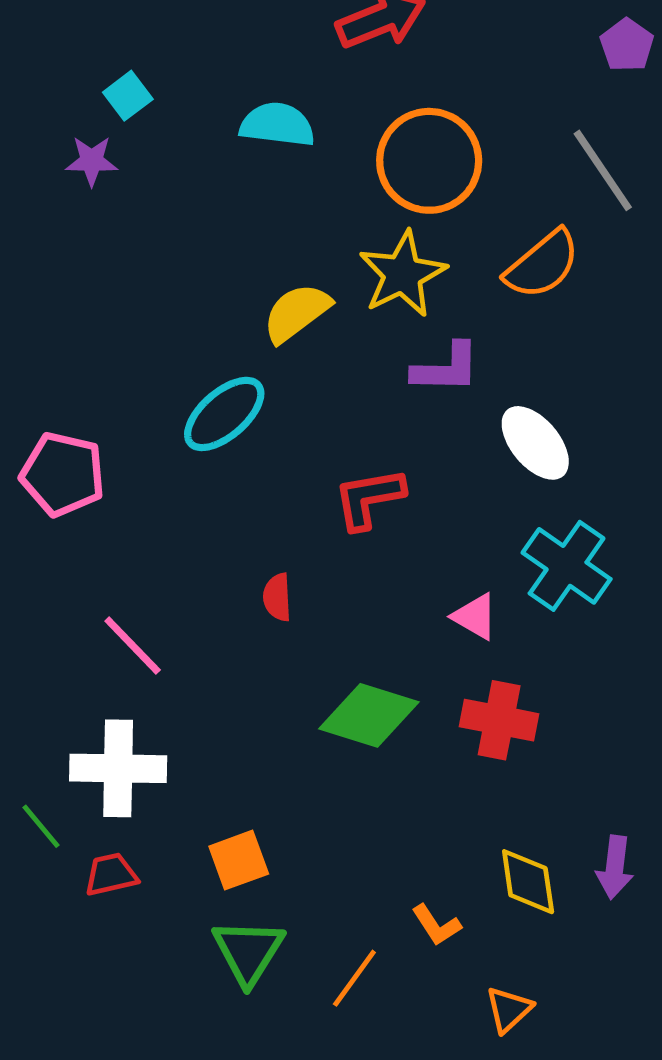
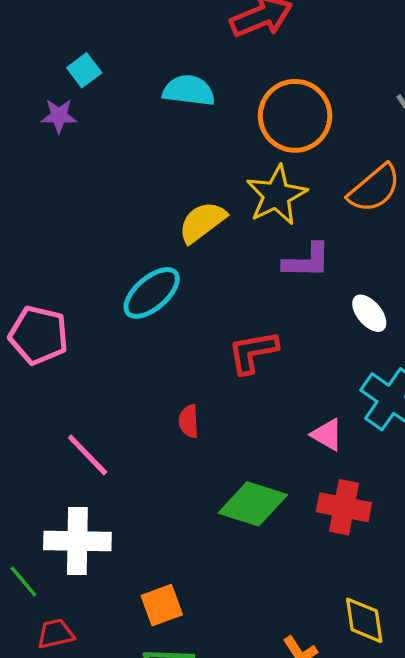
white ellipse: (535, 443) -> (369, 313), size x0.7
red trapezoid: (111, 874) -> (55, 634), moved

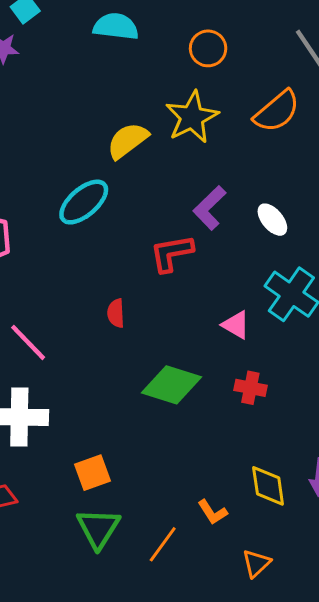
orange circle: (295, 116) -> (208, 48), size x0.6
purple L-shape: (307, 261) -> (209, 208), moved, turned 135
red cross: (344, 507) -> (250, 388), size x0.7

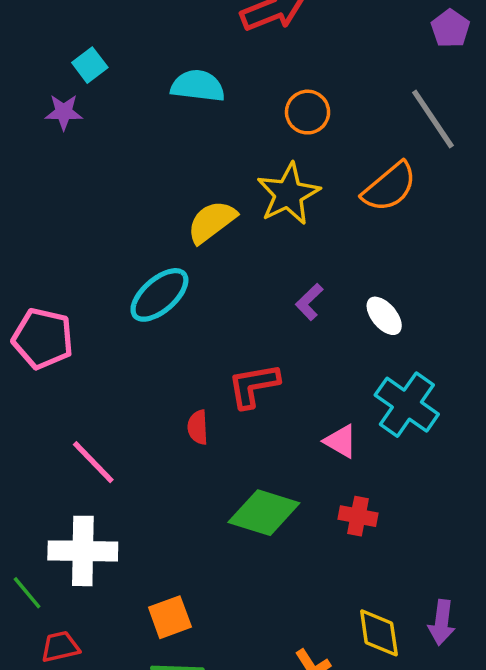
purple L-shape: (209, 208) -> (309, 302), size x0.7
red L-shape: (171, 253) -> (254, 386), moved

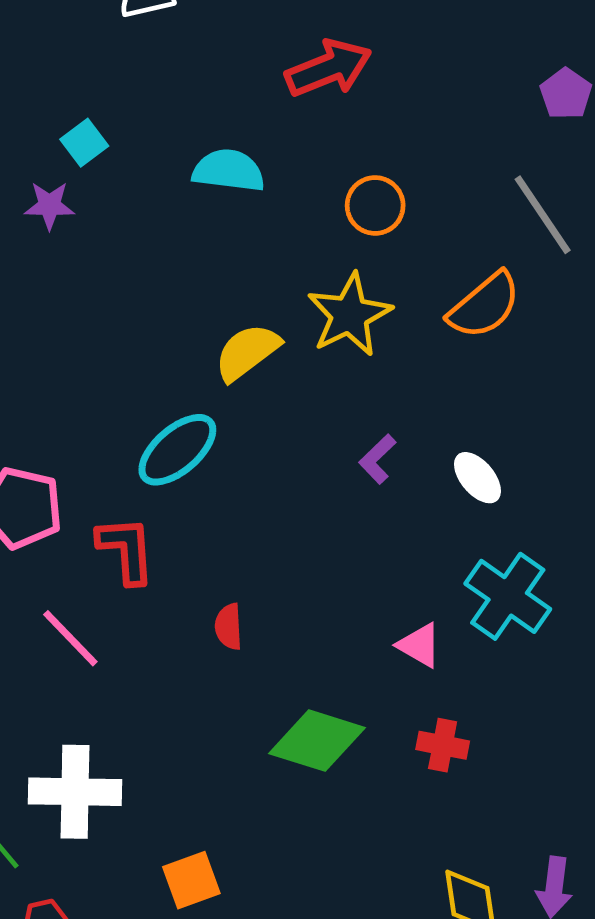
red L-shape: (254, 386) -> (126, 550), moved, turned 96
pink line: (93, 462) -> (70, 638), moved

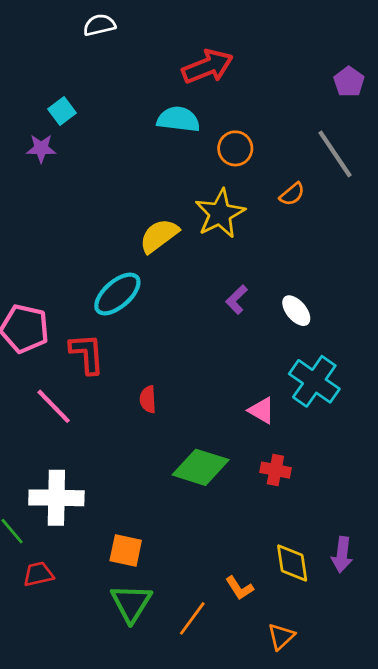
cyan semicircle: (229, 171) -> (178, 119), moved
orange semicircle: (484, 306) -> (292, 194), moved, size x0.6
orange square: (191, 880) -> (126, 551), turned 32

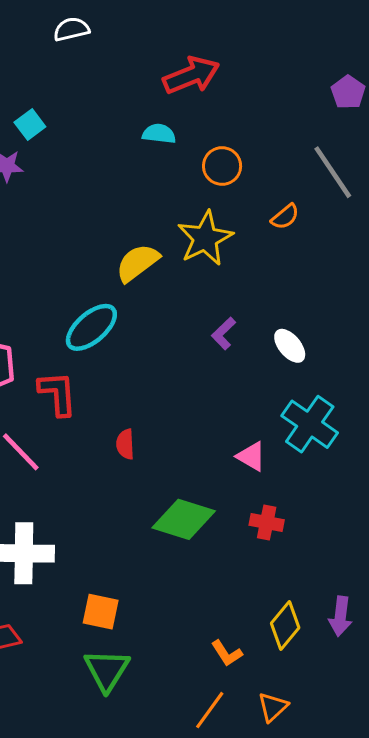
cyan semicircle: (178, 119) -> (159, 134), size x0.7
yellow diamond: (292, 563) -> (285, 626), turned 48
orange line: (192, 618) -> (210, 710), moved

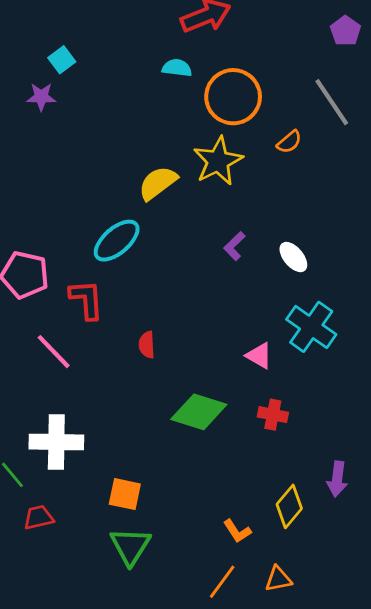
orange circle: (222, 166) -> (233, 97), size x1.6
purple arrow: (340, 616) -> (337, 479), moved
orange triangle: (273, 707) -> (278, 579), turned 32

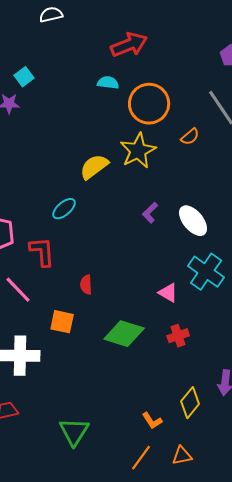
cyan ellipse: (117, 241) -> (64, 209), size x0.7
white ellipse: (293, 257) -> (193, 221), size x1.4
red cross: (273, 415) -> (178, 336), turned -30
orange square: (125, 494) -> (62, 322), moved

